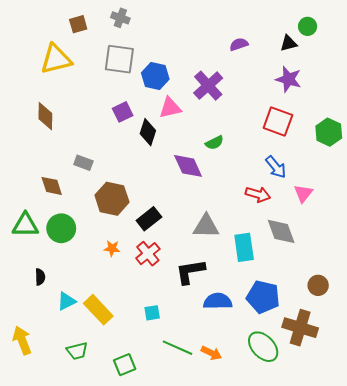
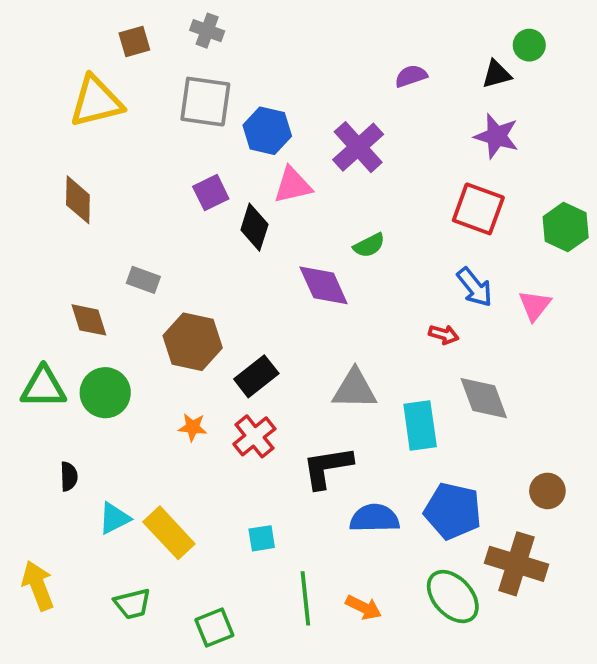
pink triangle: (303, 193) -> (535, 305), moved
red arrow: (258, 194) -> (444, 334), size x0.7
green line: (178, 348) -> (305, 598), turned 60

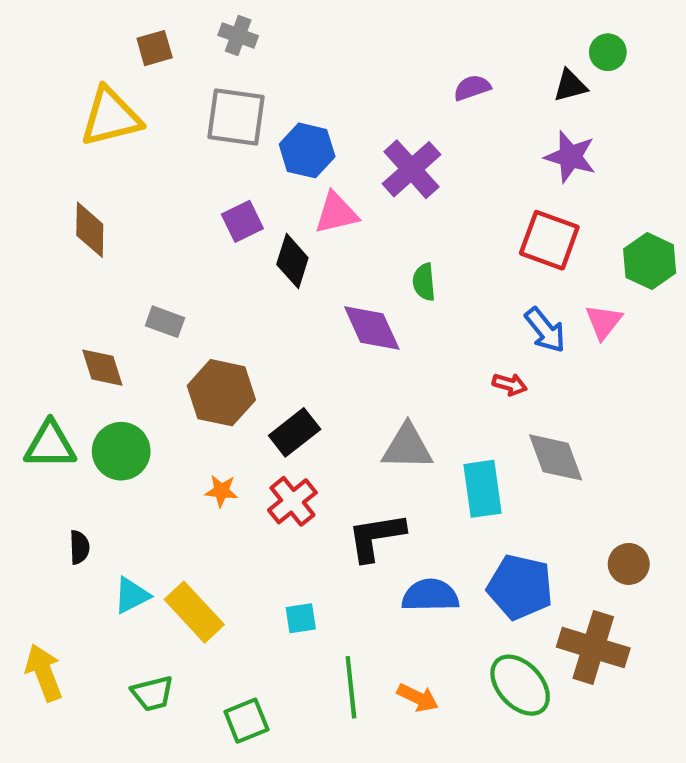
green semicircle: (369, 245) -> (424, 282), turned 112
pink triangle: (535, 305) -> (604, 322), moved

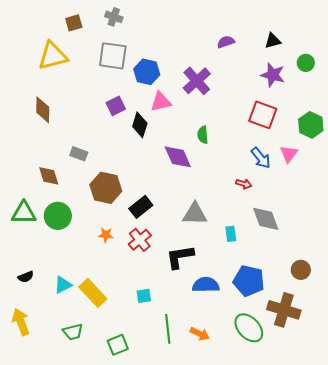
green circle: (608, 52) -> (306, 63), moved
cyan rectangle: (483, 489) -> (231, 234), size x0.6
black semicircle: (79, 547) -> (26, 277), moved, turned 70

